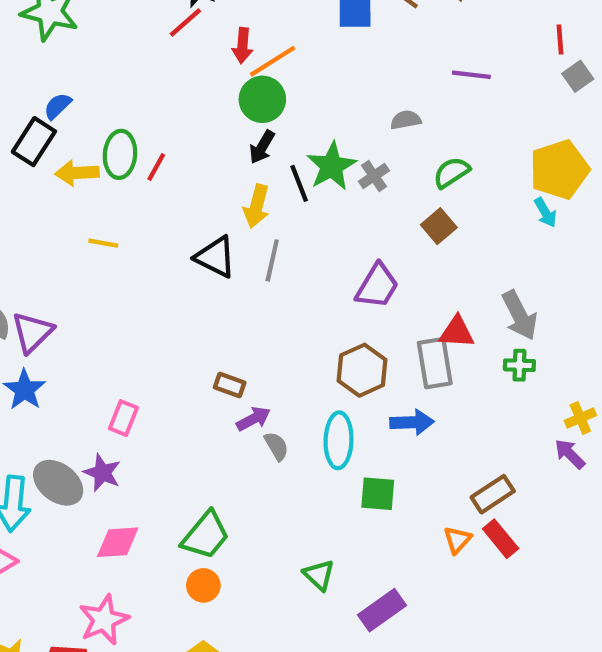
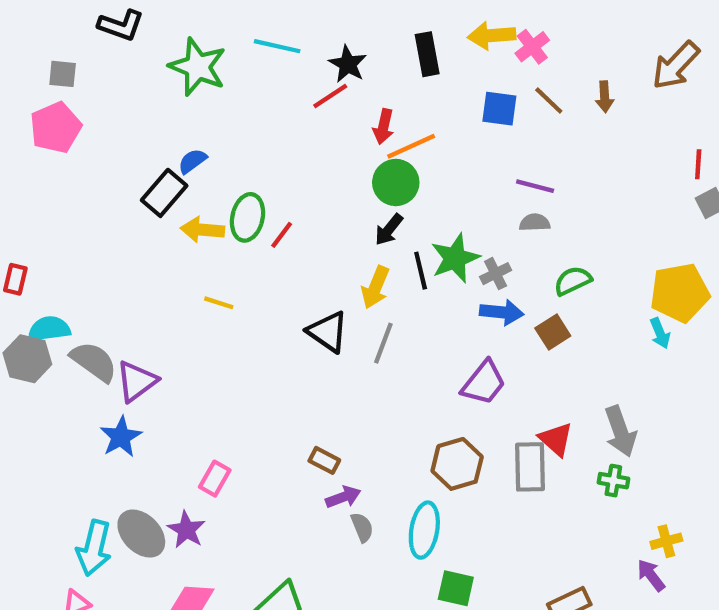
purple line: (471, 75) -> (535, 186), moved
red triangle: (457, 332) -> (556, 439), turned 30
blue arrow: (412, 422) -> (502, 312), moved

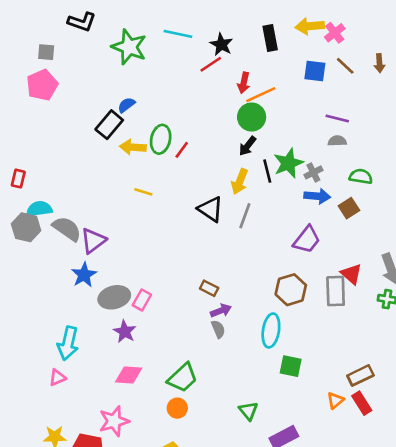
green semicircle: (573, 281) -> (361, 176), turned 35
gray semicircle: (362, 527) -> (218, 329), moved
gray ellipse: (141, 534) -> (114, 297), moved, turned -60

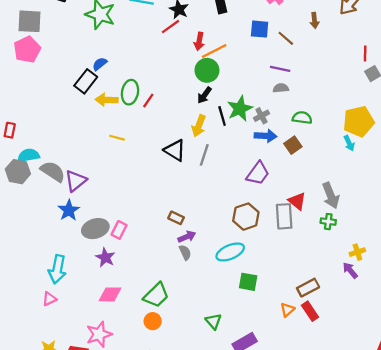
gray square: (46, 52) -> (30, 21), size x1.6
brown line: (345, 66) -> (286, 38), moved
cyan ellipse: (271, 330) -> (230, 252), turned 60

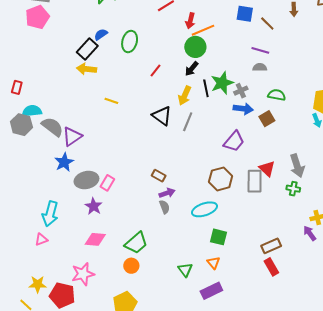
green ellipse: (130, 92) -> (130, 42), moved
yellow arrow: (107, 100) -> (87, 69), moved
red line: (148, 101) -> (156, 70), moved
orange triangle: (287, 310) -> (214, 263), moved, turned -32

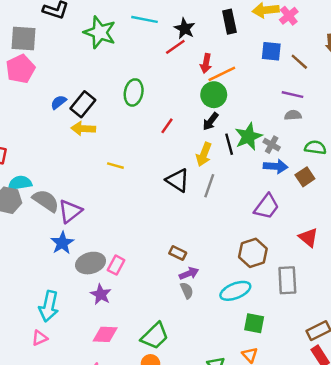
blue semicircle: (101, 34) -> (59, 102), moved
gray cross: (241, 91) -> (272, 145), turned -32
gray rectangle: (255, 181) -> (287, 280), moved

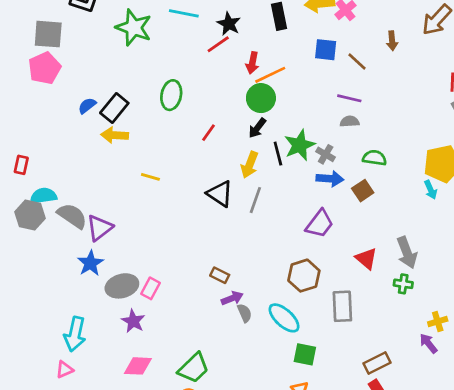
gray semicircle: (187, 290) -> (245, 313), moved
cyan ellipse: (235, 291) -> (284, 318), turned 64

